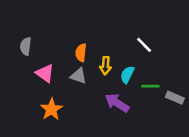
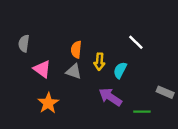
green line: (150, 86) -> (142, 112), moved

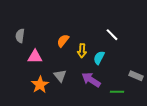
orange semicircle: (76, 50) -> (63, 41), turned 32
pink triangle: (42, 69) -> (35, 57), turned -35
gray triangle: (74, 71) -> (60, 76), moved, turned 32

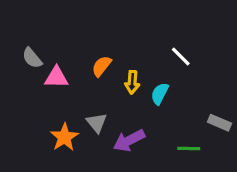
gray semicircle: (20, 36) -> (32, 58), turned -48
pink triangle: (35, 57) -> (56, 77), moved
purple arrow: (91, 80) -> (129, 140), moved, turned -60

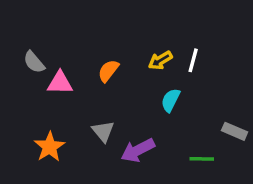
white line: (181, 56) -> (193, 60), turned 60
yellow arrow: (132, 82) -> (160, 60), moved, turned 55
orange star: (64, 137) -> (50, 147), moved

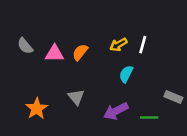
pink triangle: (60, 83) -> (55, 54), moved
purple arrow: (138, 150) -> (116, 111), moved

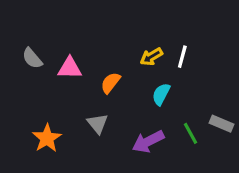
orange semicircle: (80, 52) -> (111, 83), moved
green line: (149, 117) -> (190, 133), moved, turned 60

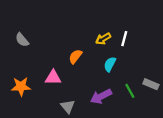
pink triangle: (70, 68) -> (53, 78), moved
gray triangle: (97, 124) -> (68, 106), moved
orange star: (47, 138) -> (21, 86), moved, turned 30

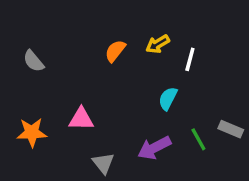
yellow arrow: (103, 39) -> (158, 44), moved
orange semicircle: (75, 56) -> (115, 51), moved

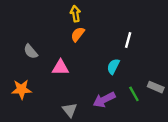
yellow arrow: (158, 44) -> (75, 14), moved, turned 112
gray semicircle: (34, 61) -> (31, 51), moved
pink triangle: (81, 119) -> (60, 68), moved

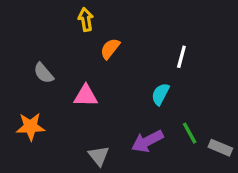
yellow arrow: (75, 14) -> (86, 19), moved
gray rectangle: (156, 87) -> (220, 148), moved

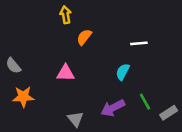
white line: (181, 57) -> (139, 43), turned 70
gray semicircle: (44, 73) -> (13, 66), moved
gray rectangle: (220, 148) -> (169, 113), turned -56

